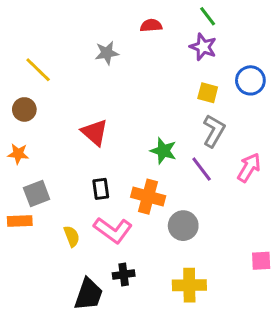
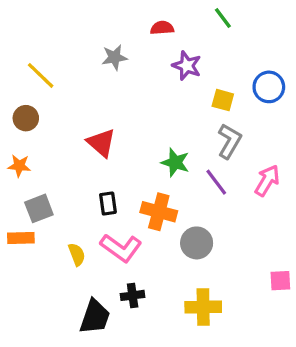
purple star: (203, 47) -> (187, 66), moved

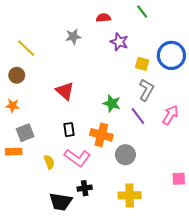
blue circle: (269, 87) -> (171, 55), size x1.4
black trapezoid: (95, 317) -> (61, 202), turned 80

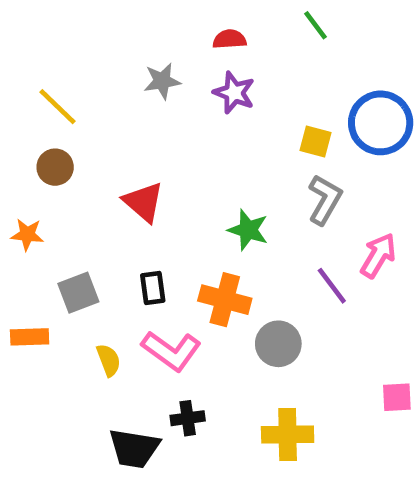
purple star: (119, 42) -> (234, 93), moved
brown circle: (17, 75) -> (55, 167), moved
purple line: (138, 116) -> (332, 286), moved
gray square: (25, 133) -> (78, 293), moved

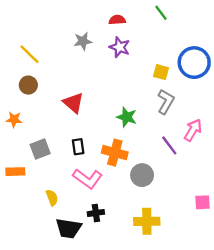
yellow semicircle: (109, 360) -> (52, 198), moved

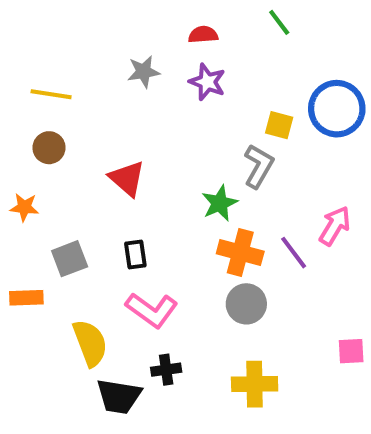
yellow line: (30, 54) -> (51, 94), turned -35
gray L-shape: (166, 102) -> (259, 166), moved
green star: (127, 117) -> (220, 203), turned 30
orange cross: (115, 153) -> (240, 253), moved
yellow semicircle: (52, 198) -> (90, 343), size x1.6

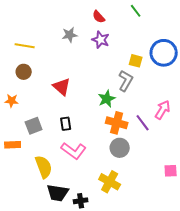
red semicircle: (203, 35) -> (99, 17), turned -128
black cross: (166, 370) -> (81, 201), moved
yellow cross: (255, 384) -> (110, 182), moved, turned 30

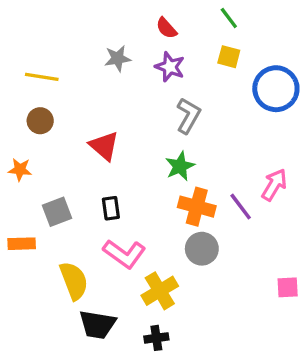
yellow square: (136, 61) -> (229, 57), moved
gray L-shape: (126, 81) -> (188, 116), moved
yellow cross: (110, 182) -> (160, 291), moved, turned 30
black cross: (81, 201) -> (156, 338), moved

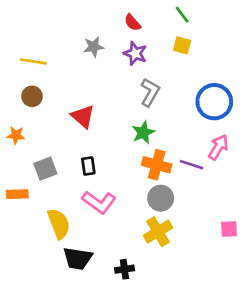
blue circle: (276, 89) -> (214, 102), moved
purple line: (241, 207) -> (191, 165), turned -35
yellow cross: (160, 291) -> (158, 232), moved

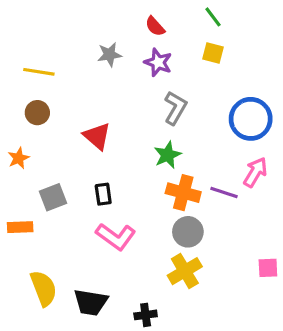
orange star: (16, 135) -> (19, 158), turned -30
yellow semicircle: (59, 224) -> (44, 288), moved

